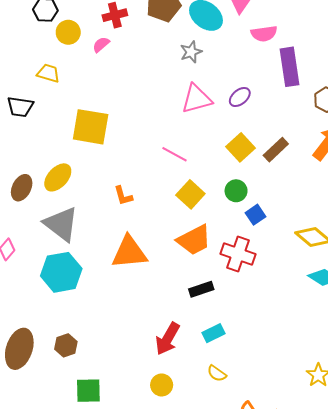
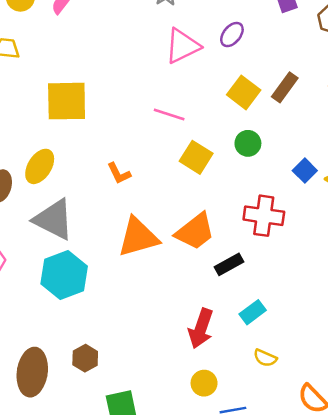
blue square: (256, 215) -> (305, 171), moved
orange trapezoid: (194, 240) -> (195, 232), moved

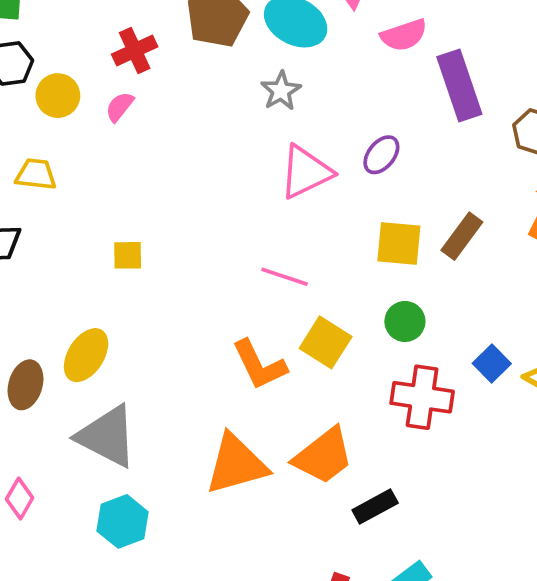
yellow square: (244, 92) -> (399, 244), turned -32
yellow square: (67, 101) -> (128, 255), size x0.5
orange L-shape: (119, 173) -> (259, 365), moved, size x1.5
red cross: (264, 216) -> (422, 397), moved
cyan hexagon: (64, 275) -> (123, 521), size x0.7

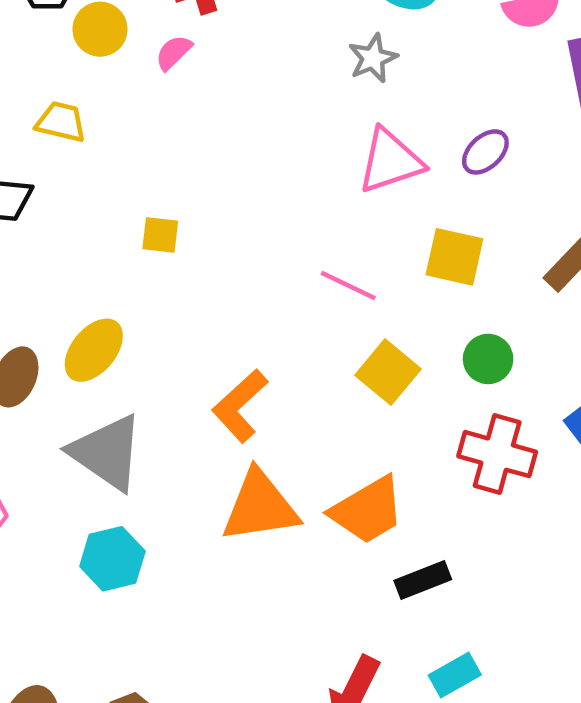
yellow square: (399, 244) -> (454, 257), moved
orange L-shape: (259, 365) -> (240, 406), moved, turned 66

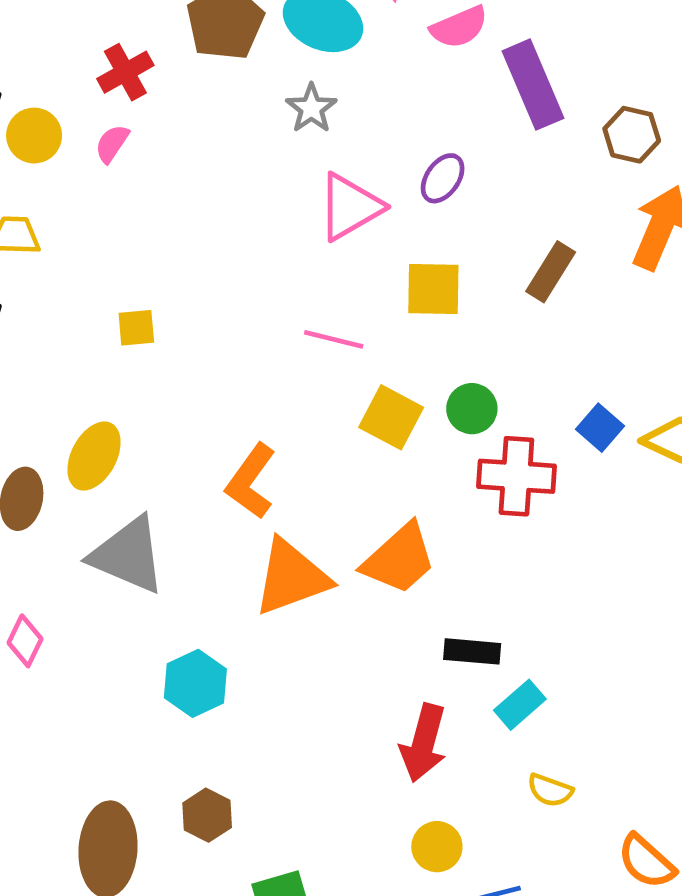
green circle: (488, 359) -> (472, 409), moved
cyan hexagon: (112, 559) -> (195, 683), moved
black rectangle: (423, 580) -> (472, 651), moved, turned 38

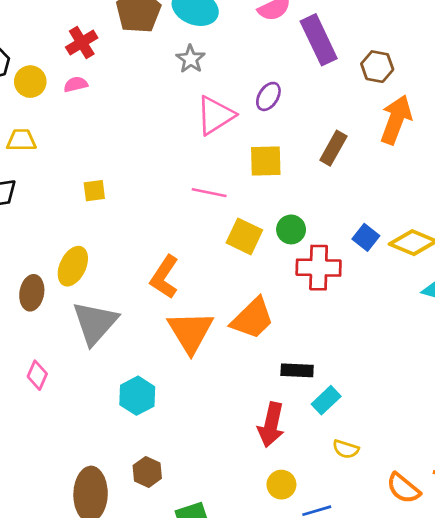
pink semicircle: (112, 144) -> (76, 84), turned 45
gray triangle: (128, 555) -> (95, 323), turned 51
orange triangle: (291, 577) -> (190, 332), turned -39

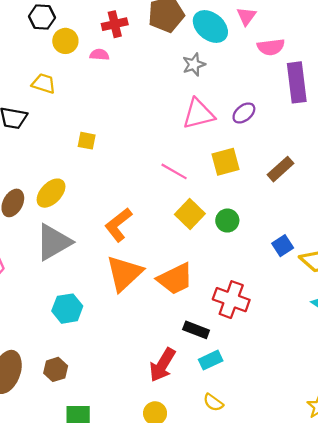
yellow square: (266, 161) -> (225, 162), turned -32
red cross: (319, 268) -> (231, 300), moved

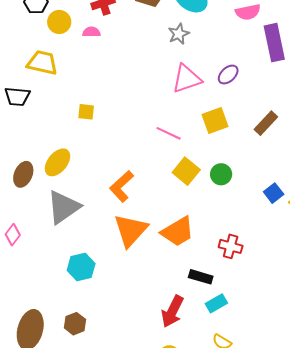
yellow trapezoid: (44, 84) -> (42, 63), size x1.4
red cross: (231, 300) -> (231, 246), size x0.7

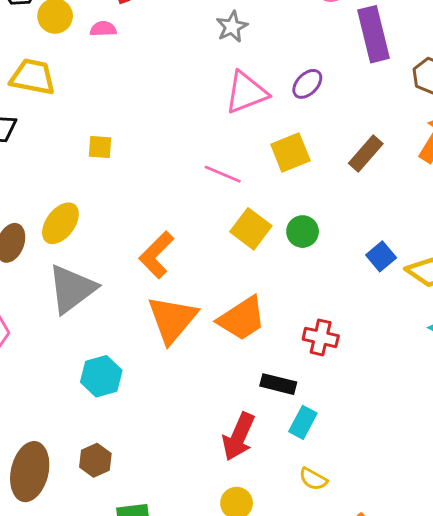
cyan rectangle: (216, 303) -> (303, 422), turned -30

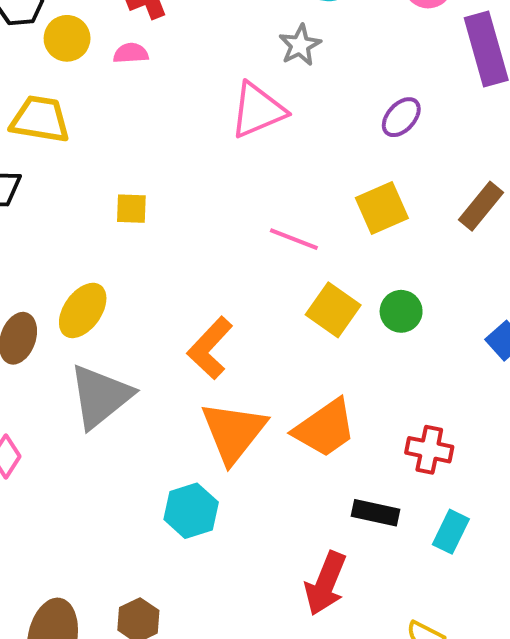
pink triangle: (246, 93) -> (258, 110), moved
cyan hexagon: (101, 376) -> (191, 511), moved
cyan rectangle: (303, 422) -> (451, 532), moved

